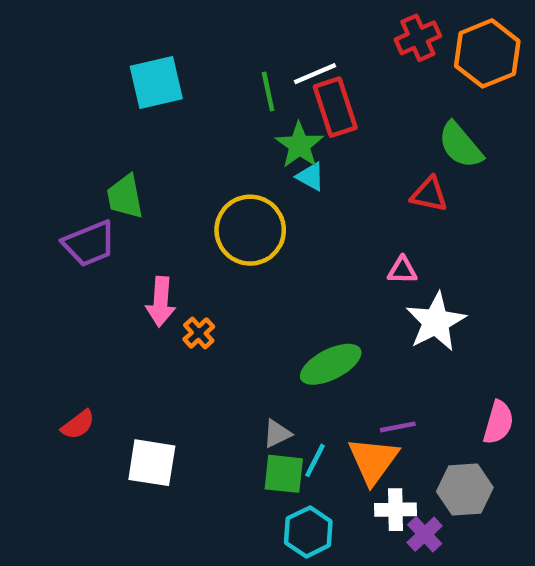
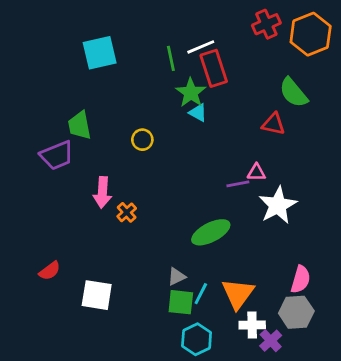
yellow circle: (250, 230) -> (142, 140), moved, size x0.5
pink semicircle: (498, 422) -> (301, 279), moved
purple line: (398, 427) -> (238, 184), moved

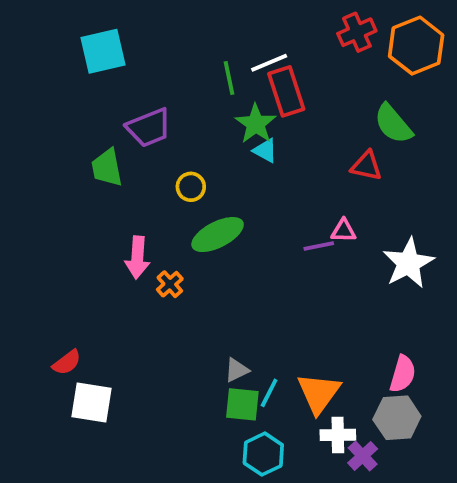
cyan square: (100, 53) -> (103, 51), moved
purple trapezoid: (57, 155) -> (149, 128), moved
white star: (278, 205) -> (408, 263), moved
green ellipse: (211, 232) -> (218, 235), moved
white square: (97, 295) -> (92, 403), moved

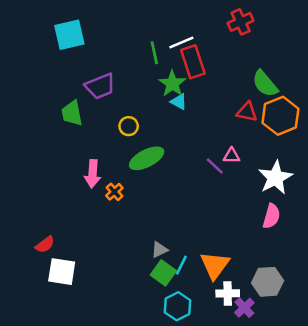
orange hexagon: (416, 46) -> (280, 116), moved
purple line: (319, 246) -> (215, 166), turned 54
pink semicircle: (403, 374) -> (271, 216), moved
green square: (242, 404) -> (163, 273), turned 30

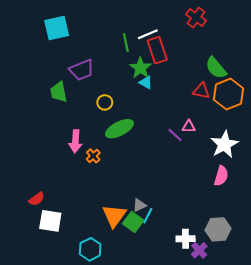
red cross: (241, 22) -> (196, 18), turned -30
gray triangle: (159, 250) -> (139, 205), moved
orange triangle: (215, 265) -> (114, 216), moved
cyan hexagon: (178, 306) -> (90, 249), moved

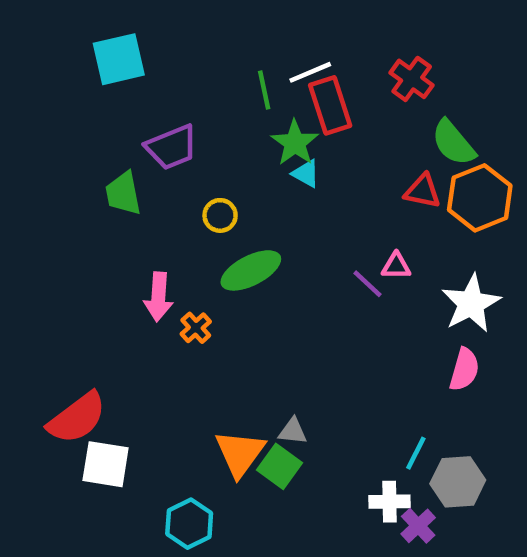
red cross: (196, 18) -> (412, 79), moved
red semicircle: (37, 199) -> (77, 418), size x1.8
gray triangle: (139, 205) -> (293, 431), turned 32
cyan line: (148, 216) -> (416, 453), moved

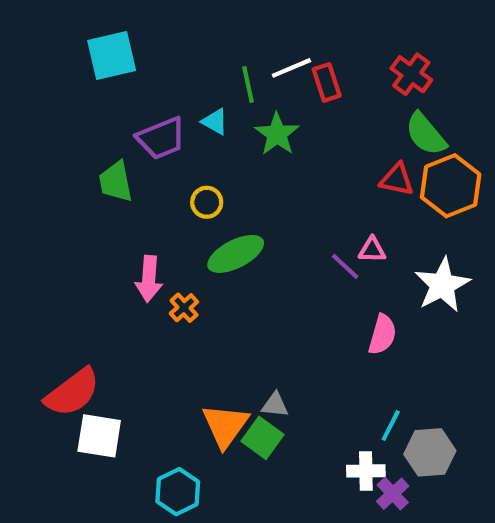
red cross: (412, 79) -> (411, 74), moved
red rectangle: (330, 105) -> (327, 82), moved, size x0.7
cyan triangle: (306, 174) -> (215, 122), moved
pink semicircle: (464, 370) -> (382, 335), moved

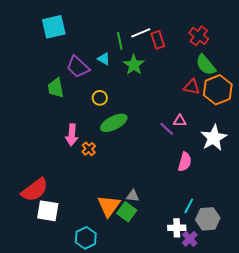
purple trapezoid: (161, 138) -> (78, 67), turned 65

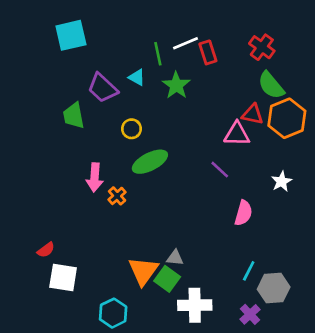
pink triangle: (180, 121) -> (237, 134), moved, size x1.5
white star: (214, 138) -> (282, 181), size x0.6
red semicircle: (35, 190) -> (46, 250), size x0.5
white cross: (177, 228) -> (195, 305), moved, size x1.4

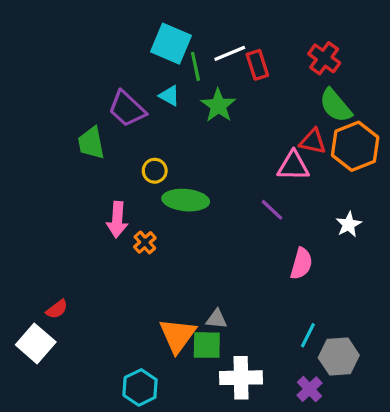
cyan square: (71, 35) -> (171, 44), moved, turned 36
yellow circle: (132, 129) -> (155, 171), moved
green ellipse: (150, 162) -> (186, 200), turned 32
white square: (63, 278) -> (36, 343), moved, turned 32
green square: (167, 279) -> (207, 345), turned -35

